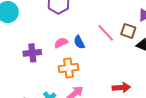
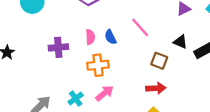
brown square: (128, 31) -> (159, 61), moved
pink semicircle: (61, 43) -> (90, 37), turned 112

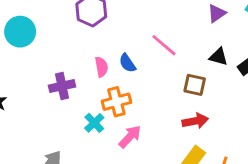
cyan cross: (76, 98) -> (94, 123), moved

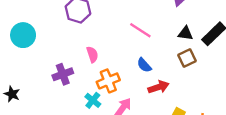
blue semicircle: (127, 63) -> (144, 65), moved
brown square: (195, 85) -> (187, 58), moved, turned -30
red arrow: (195, 121) -> (158, 87), moved

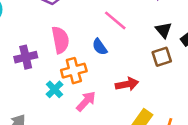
black triangle: (185, 33) -> (163, 30), turned 35
pink semicircle: (92, 54) -> (60, 40), size x1.5
blue semicircle: (144, 65) -> (100, 47), moved

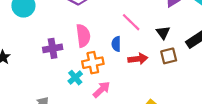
black triangle: (163, 30) -> (163, 33), moved
blue semicircle: (100, 47) -> (116, 44), turned 32
red arrow: (127, 84) -> (138, 59), moved

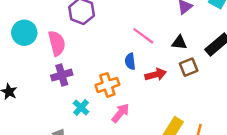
black triangle: (163, 33) -> (179, 43), turned -40
pink semicircle: (83, 36) -> (57, 43), moved
cyan cross: (75, 78) -> (81, 108), moved

